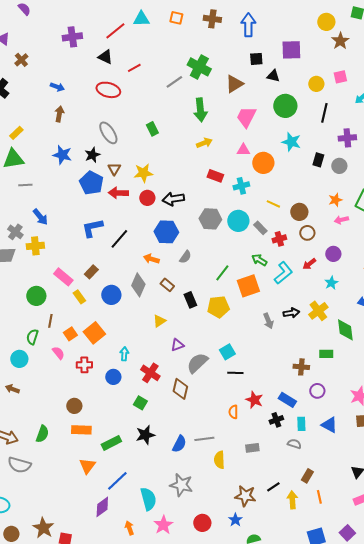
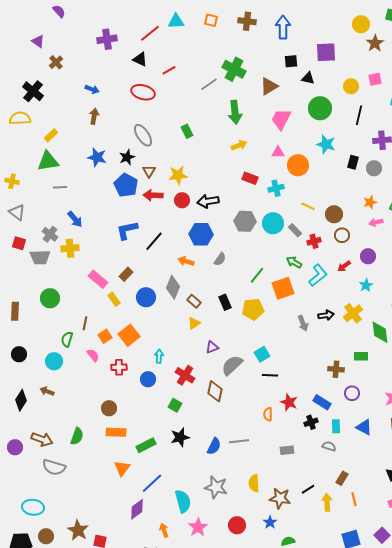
brown rectangle: (167, 285) -> (194, 301), moved
green circle: (36, 296) -> (50, 298), moved
yellow semicircle: (219, 460) -> (254, 483), moved

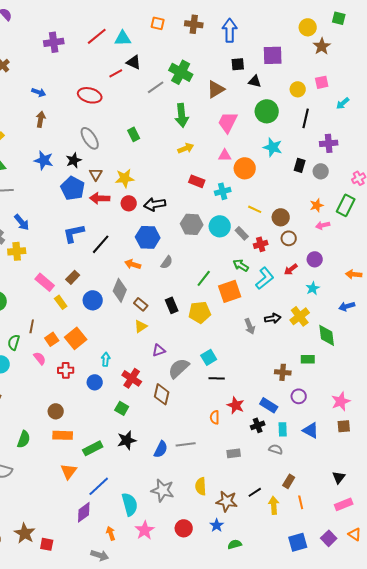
cyan triangle: (176, 21) -> (123, 38), moved
black triangle: (140, 59) -> (134, 62), moved

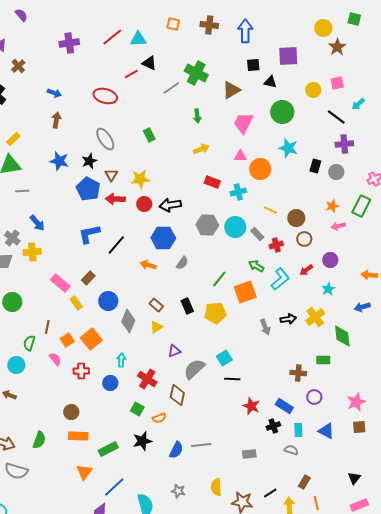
green arrow: (182, 115) -> (197, 116), size x0.6
black line: (306, 118) -> (336, 117), moved, turned -66
gray diamond: (120, 290) -> (128, 321), moved
orange semicircle: (215, 417) -> (159, 418), moved, turned -112
gray star: (163, 490) -> (178, 491), size x0.6

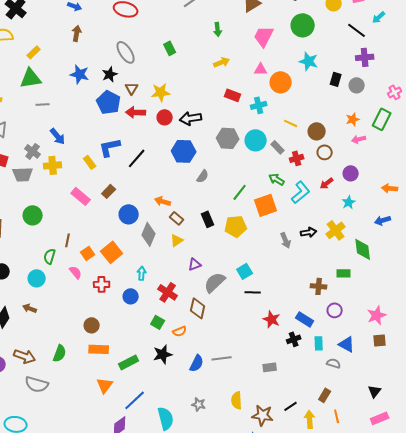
orange arrow: (148, 265) -> (163, 201), moved
yellow rectangle: (76, 303) -> (90, 162), moved
gray semicircle: (291, 450) -> (334, 363), moved

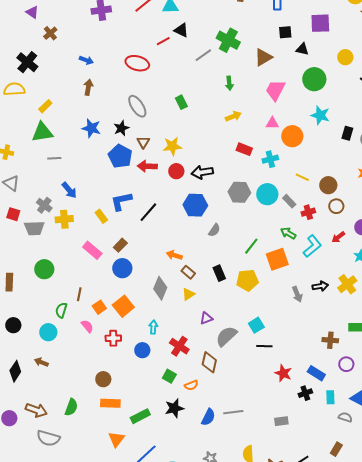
blue circle: (129, 214) -> (122, 268), moved

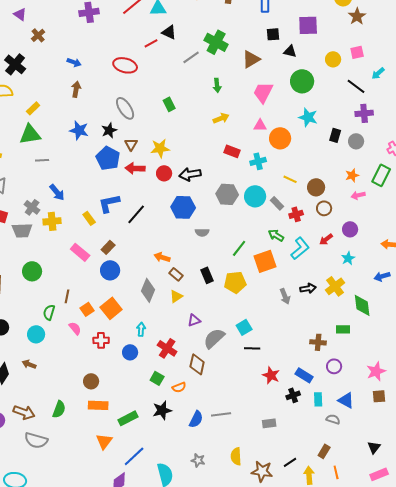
gray semicircle: (214, 230) -> (202, 232), turned 56

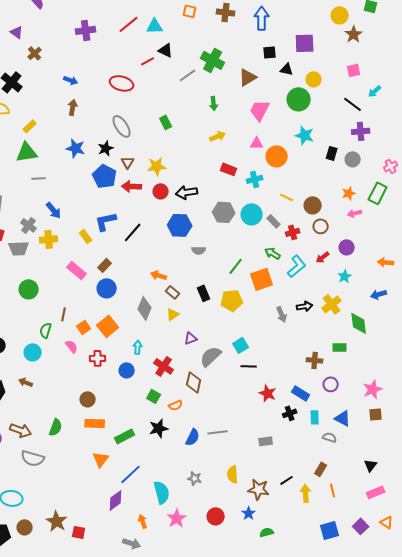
yellow circle: (333, 59) -> (314, 79), moved

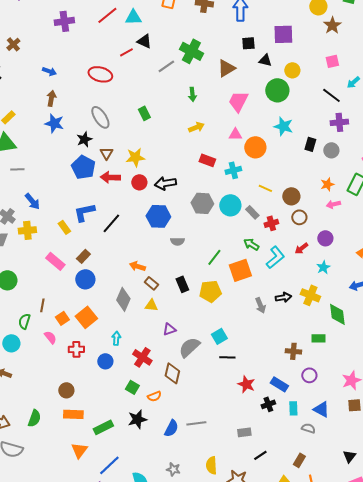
blue star: (76, 148) -> (54, 123), moved
yellow cross: (332, 304) -> (310, 295), turned -30
yellow triangle: (173, 314) -> (151, 305), turned 40
black line: (287, 480) -> (260, 455), moved

